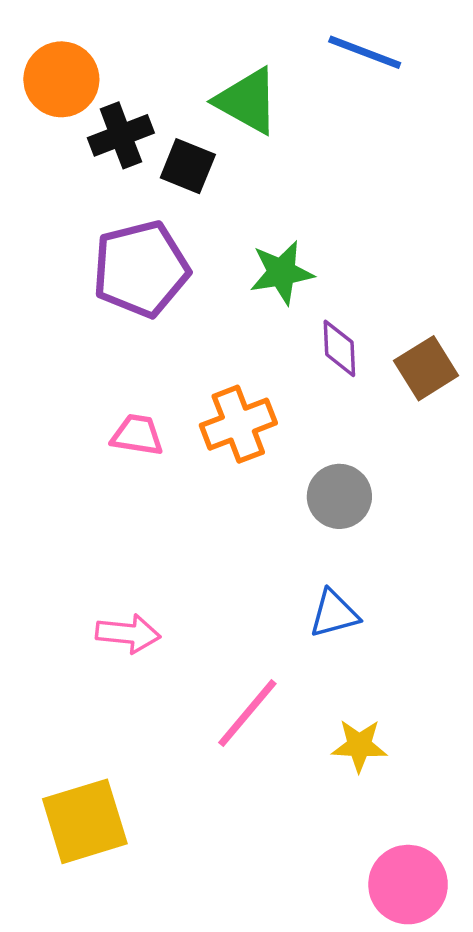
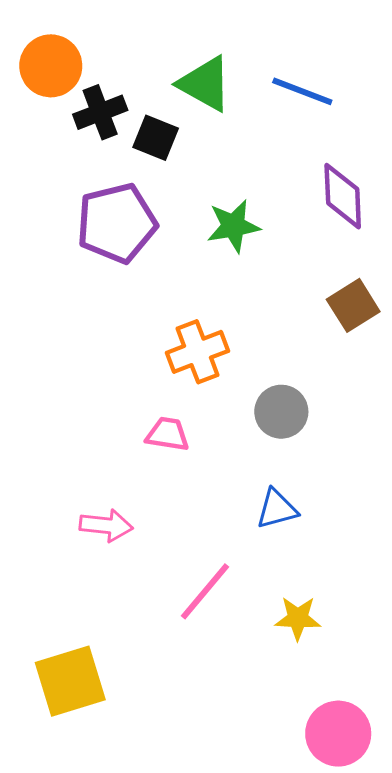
blue line: (365, 52) -> (302, 91), moved
purple diamond: (339, 348) -> (343, 196), moved, size x1.4
pink trapezoid: (137, 435) -> (168, 434), moved

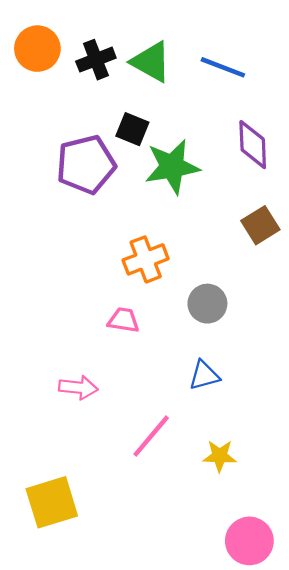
black cross: (100, 112) -> (96, 60), moved
black square: (156, 138) -> (132, 129), moved
green star: (233, 226) -> (172, 167), size x1.4

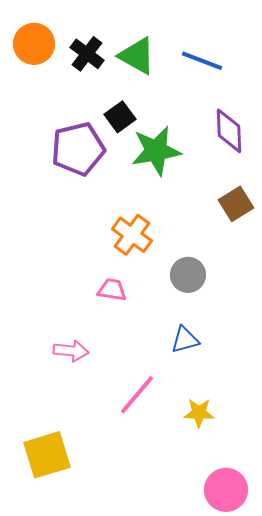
black cross: (96, 60) -> (87, 54), turned -32
black square: (132, 129) -> (120, 117), turned 32
orange cross: (146, 259) -> (132, 235), turned -33

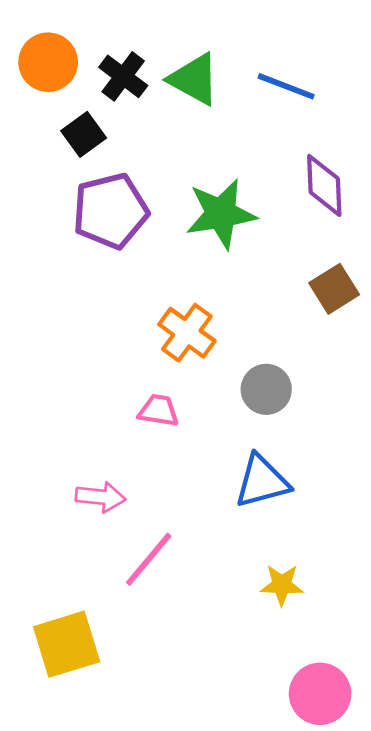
black square: (120, 117) -> (84, 134), moved
blue triangle: (185, 340) -> (262, 481), size x1.4
pink line: (137, 395) -> (149, 559), moved

